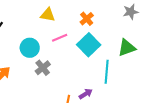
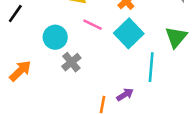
pink line: (60, 38) -> (93, 25), turned 49
green triangle: (127, 48) -> (176, 37), turned -30

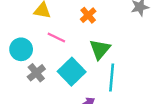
cyan square: (129, 33) -> (72, 72), moved
green triangle: (176, 37) -> (100, 49), moved

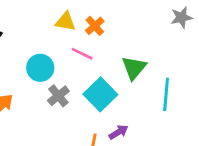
orange cross: (88, 15) -> (95, 26), moved
cyan line: (112, 78) -> (166, 94), moved

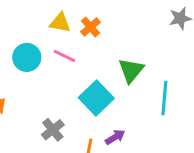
pink line: (82, 54) -> (64, 56), moved
cyan circle: (40, 68) -> (27, 57), moved
gray cross: (58, 96) -> (53, 130), moved

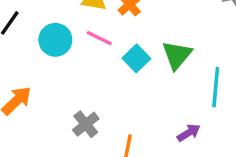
cyan square: (96, 98) -> (136, 58), moved, size x0.7
purple arrow: (115, 137) -> (189, 133), moved

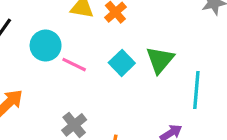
pink line: (99, 38) -> (74, 65), moved

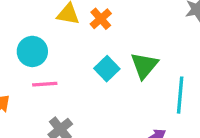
pink line: (74, 65) -> (45, 84), moved, turned -30

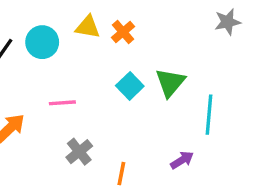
cyan circle: (32, 51) -> (42, 42), moved

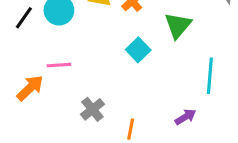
green triangle: (170, 83) -> (178, 25), moved
pink line: (62, 103) -> (59, 65), moved

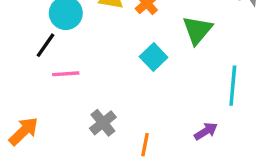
black line: (24, 18) -> (46, 45), moved
orange arrow: (30, 88) -> (24, 131), moved

